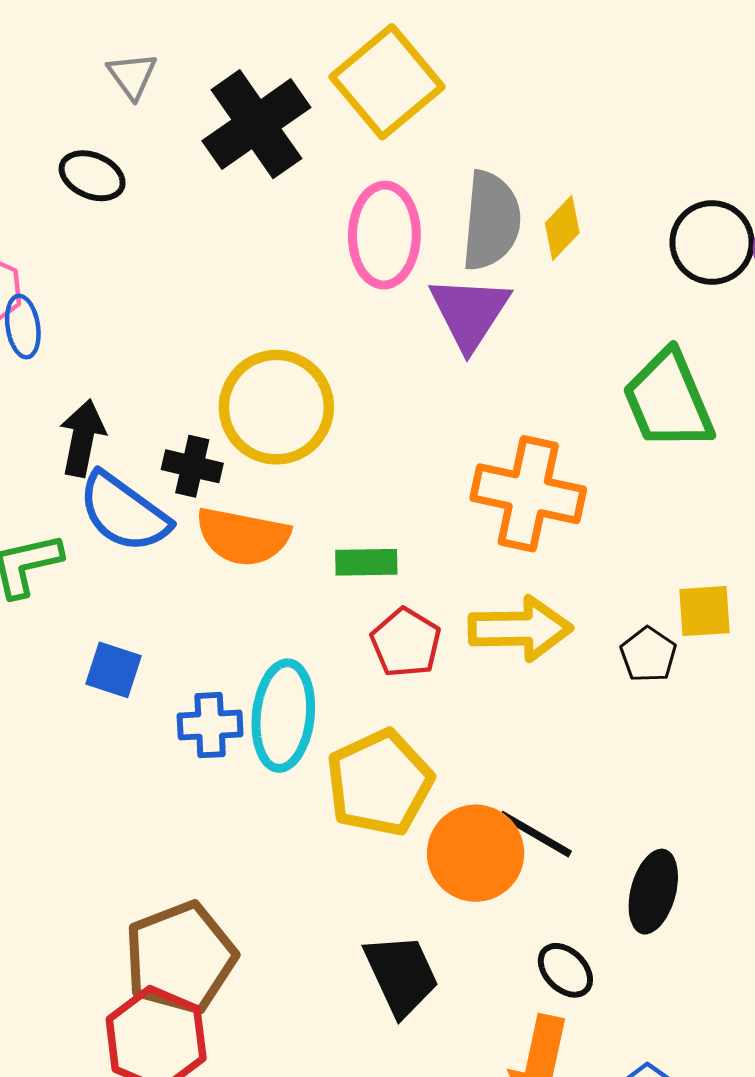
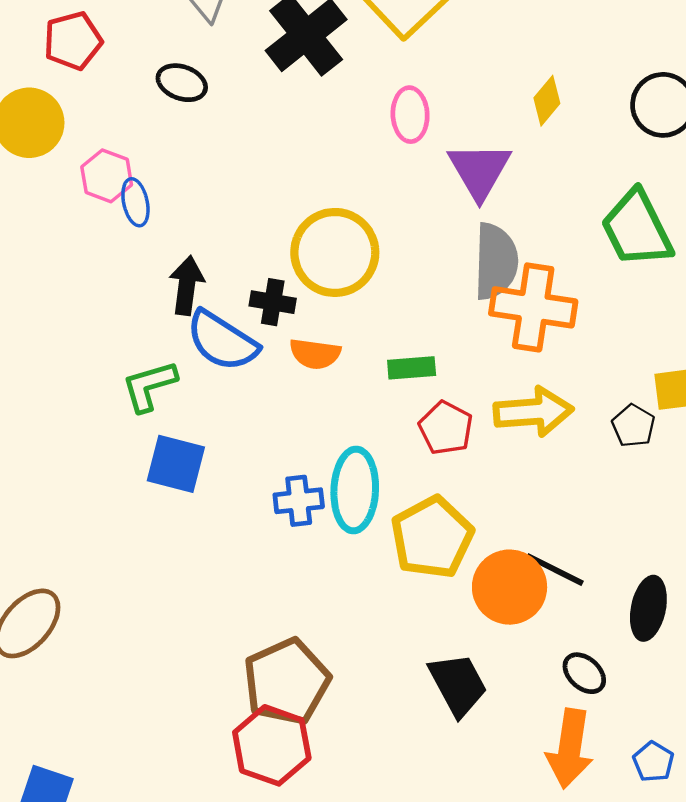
gray semicircle: (491, 221) -> (496, 261), moved
pink ellipse: (384, 235) -> (410, 115), size x0.7
orange semicircle: (243, 536) -> (315, 354), size x0.7
blue square: (113, 670) -> (176, 464), moved, size x1.4

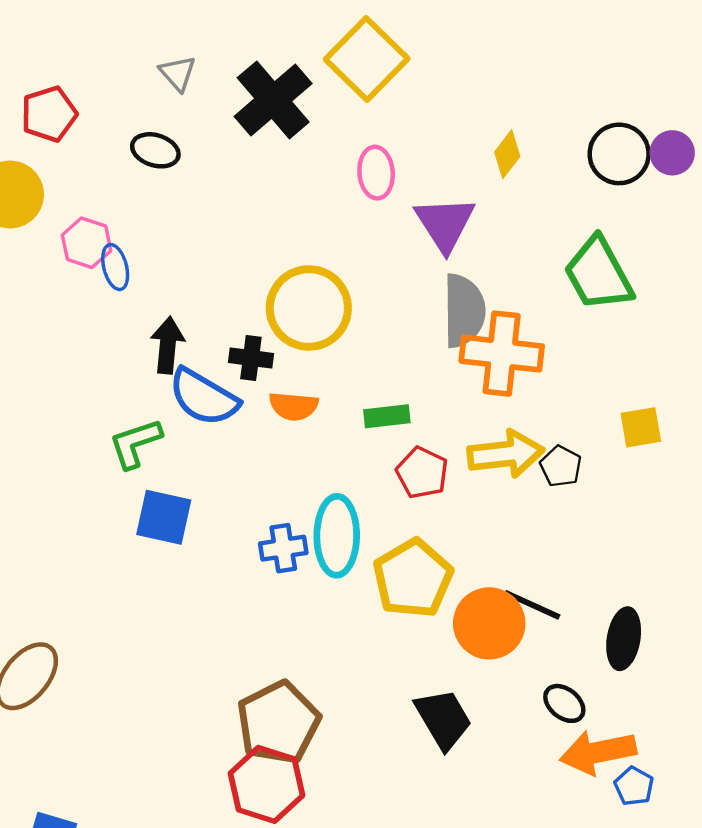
black pentagon: (633, 426) -> (561, 466), moved
orange arrow: (570, 749) -> (598, 752), moved, turned 72

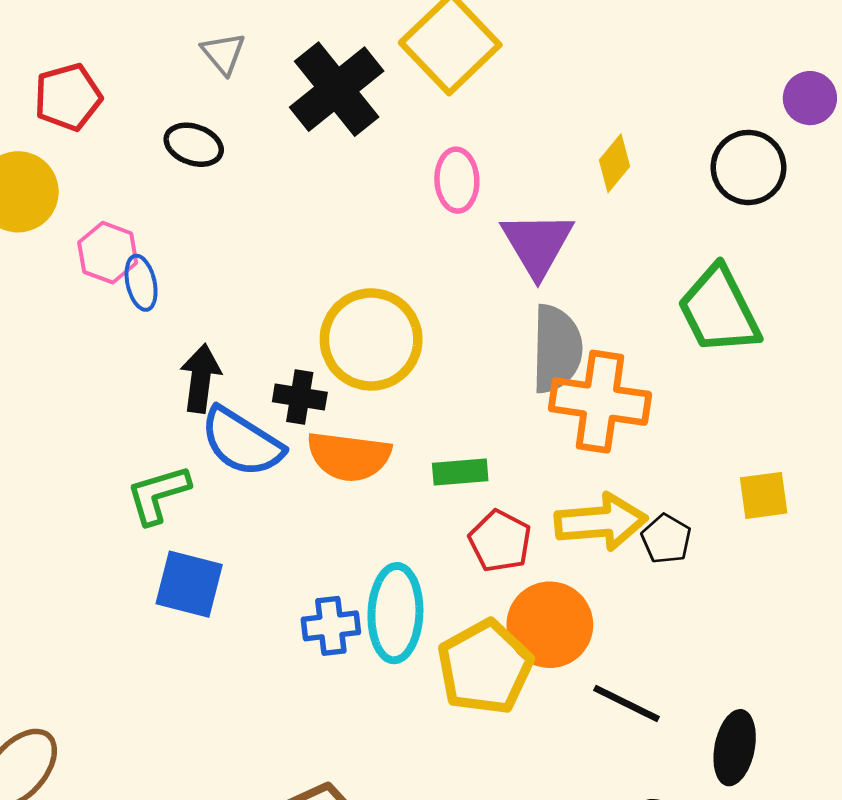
purple circle: (672, 153) -> (810, 98), moved
orange semicircle: (294, 406) -> (349, 456), size x1.4
orange circle: (489, 623) -> (550, 625), moved

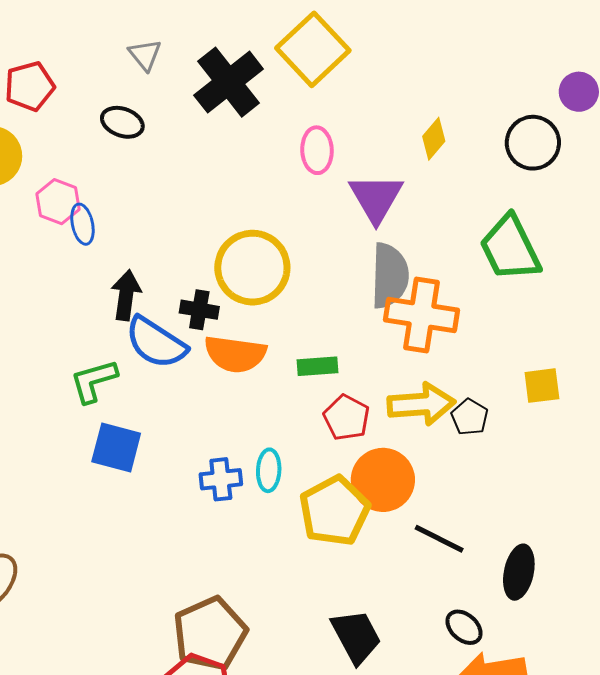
cyan ellipse: (395, 613) -> (269, 470), size x0.6

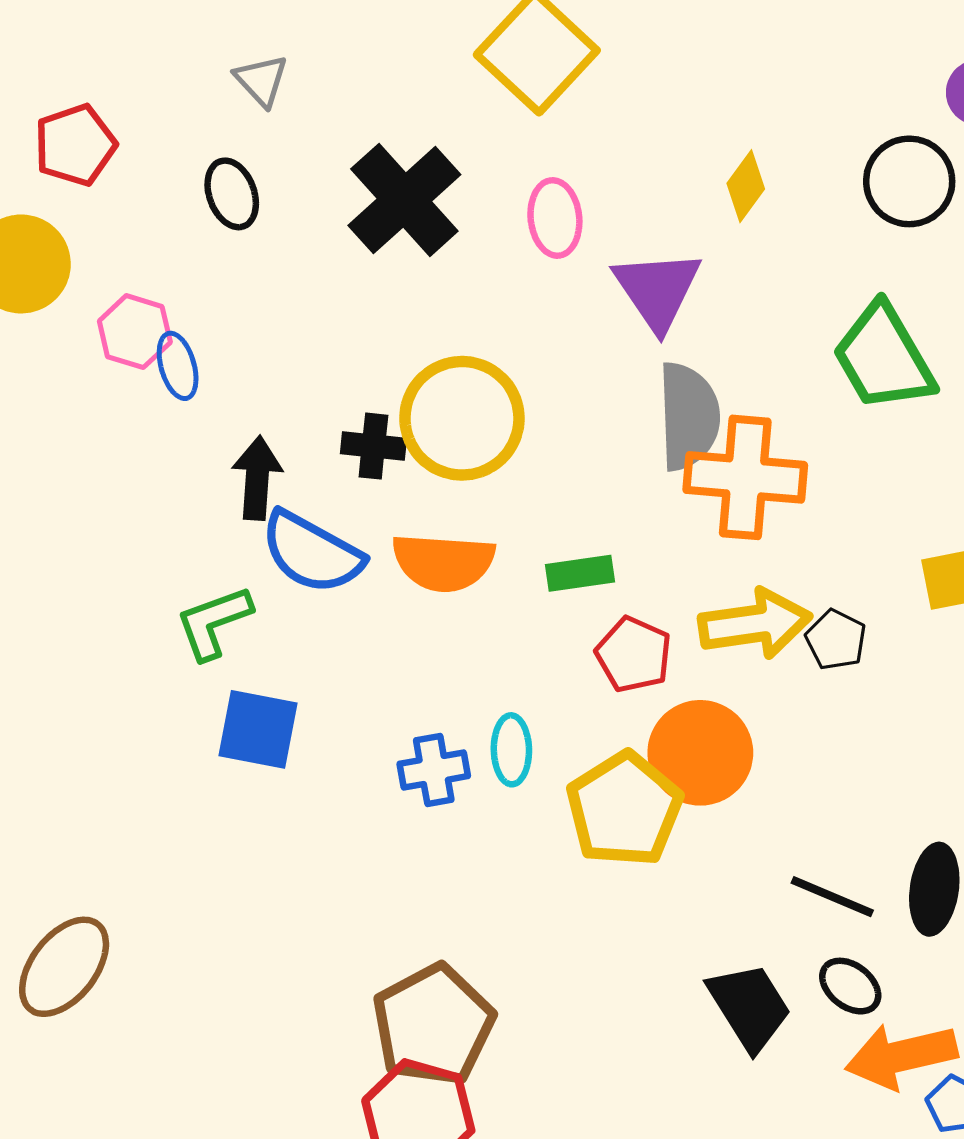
black cross: (229, 82) -> (404, 200), moved
black ellipse: (122, 122) -> (232, 194), turned 54
black cross: (199, 310) -> (373, 446), moved
black line: (439, 539) -> (832, 897), moved
black trapezoid: (356, 636) -> (749, 1007), moved

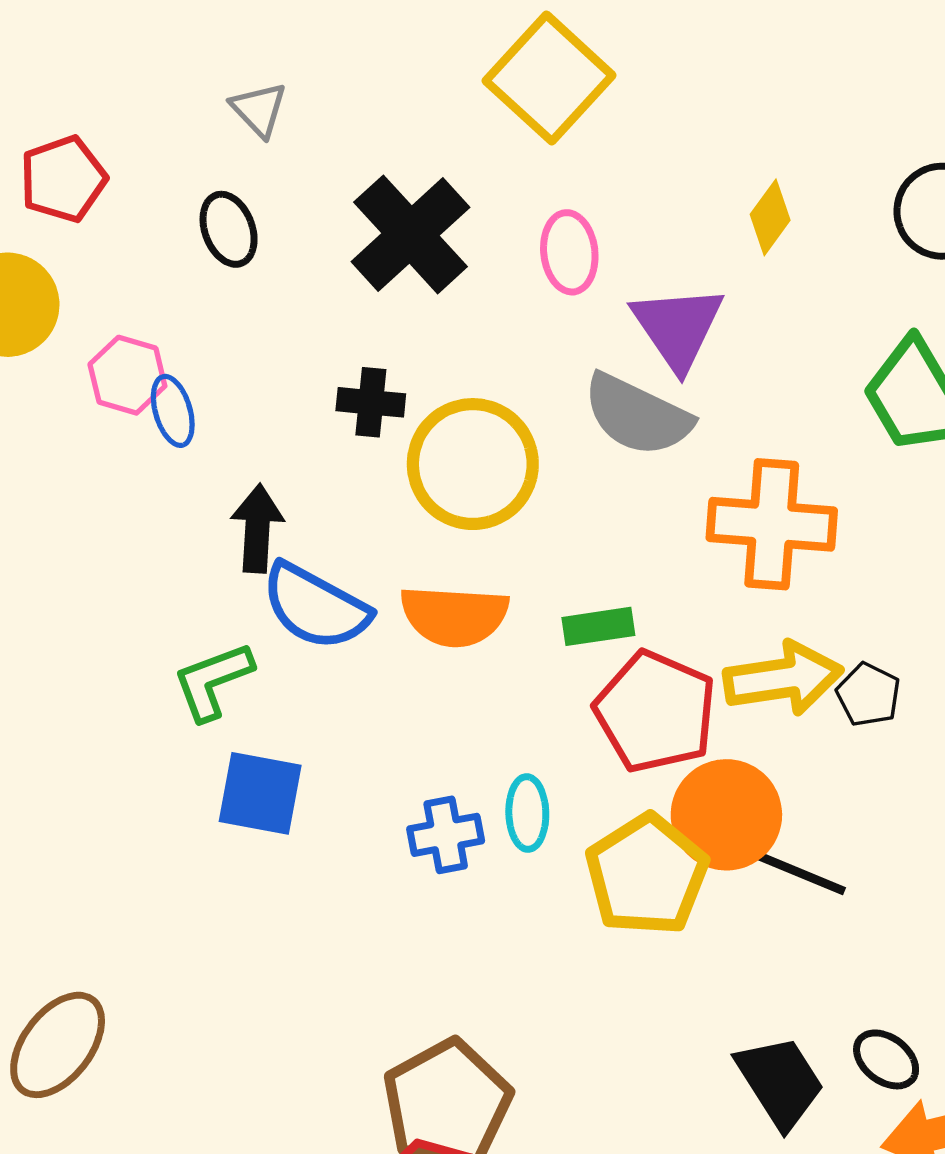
gray semicircle: (688, 416) -> (637, 415), moved, turned 118
black cross: (373, 446) -> (371, 402), moved
red pentagon: (634, 655) -> (655, 712), size x1.5
black line: (832, 897) -> (802, 874), moved

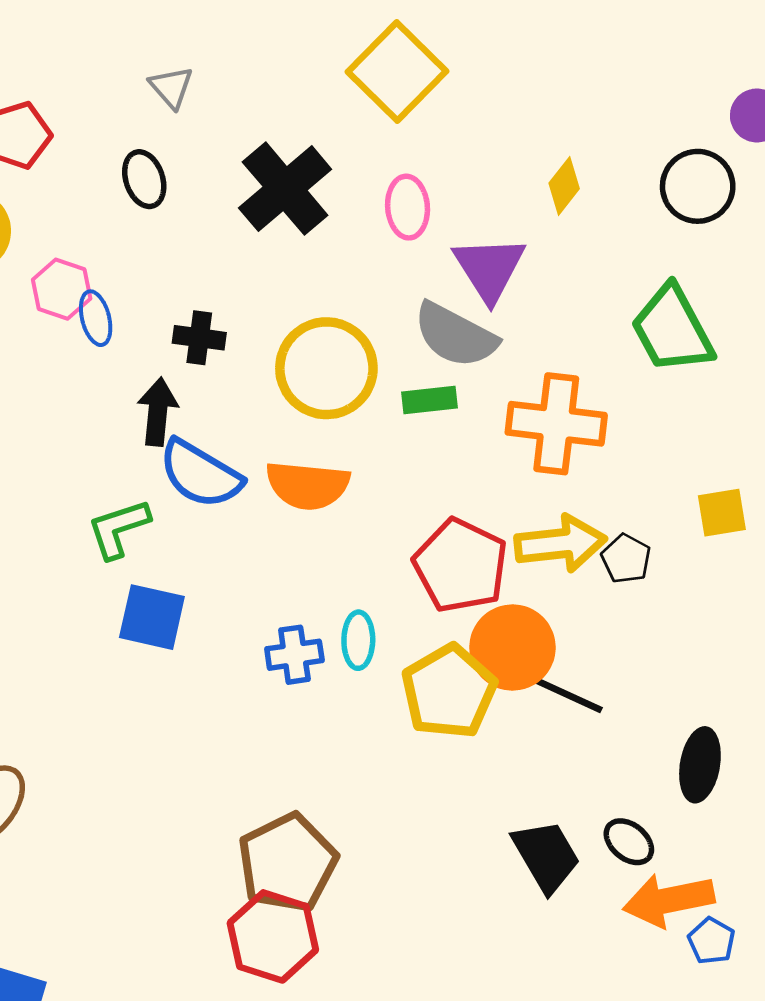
black cross: (371, 402) -> (199, 338), moved
green rectangle: (598, 626) -> (429, 400), moved

